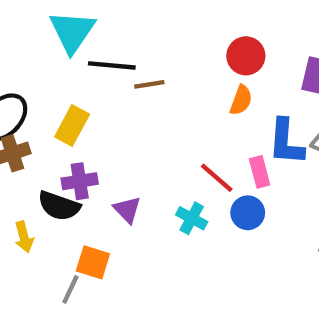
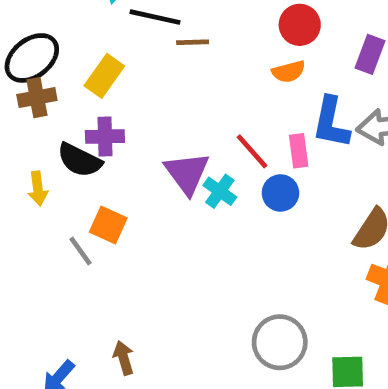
orange semicircle: (241, 100) -> (289, 72), turned 48
purple triangle: (127, 210) -> (187, 173), moved, size x1.5
gray line: (70, 289) -> (80, 251), turned -68

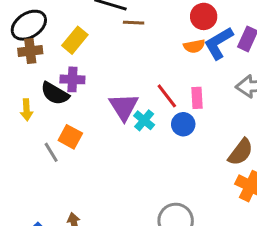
blue L-shape: (331, 122) -> (219, 43), moved, turned 44

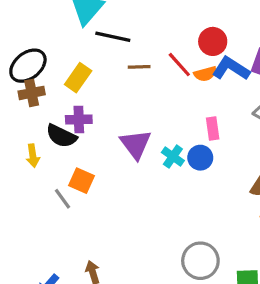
brown line: (134, 23) -> (139, 67), moved
blue L-shape: (219, 43) -> (231, 69), turned 68
red line: (167, 96) -> (179, 65), moved
cyan cross: (144, 120) -> (173, 157), moved

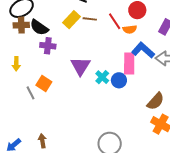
blue L-shape: (231, 69) -> (143, 50), moved
yellow rectangle: (78, 78) -> (71, 20), moved
pink rectangle: (213, 128) -> (129, 64), size x1.5
black semicircle: (61, 136) -> (39, 27), moved

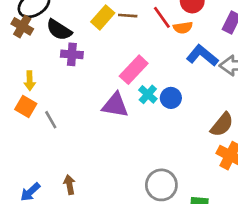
brown cross: (21, 25) -> (22, 26), moved, turned 35
pink rectangle: (129, 64) -> (134, 70), moved, turned 45
purple triangle: (80, 66) -> (115, 105), moved, turned -50
orange square: (44, 84) -> (26, 106), moved

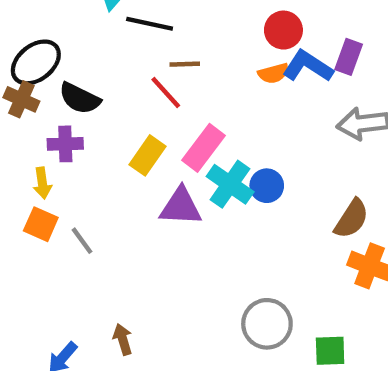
yellow rectangle: (103, 17) -> (148, 155), moved
red line: (162, 17) -> (166, 93), moved
purple cross: (72, 54) -> (65, 144), moved
blue L-shape: (202, 55) -> (308, 66), moved
cyan cross: (148, 94) -> (230, 184), size x1.5

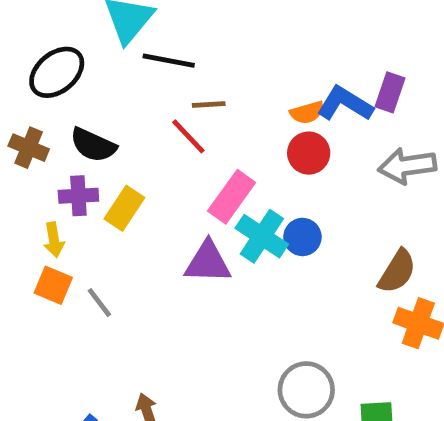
red circle: (283, 30) -> (309, 153), moved
black ellipse: (36, 62) -> (57, 72), moved
yellow rectangle: (148, 155) -> (124, 208), moved

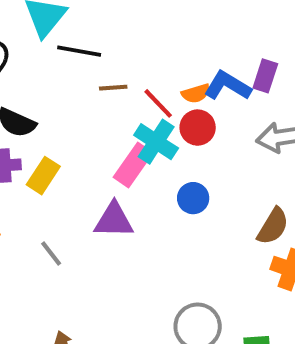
red line: (188, 136) -> (158, 103), moved
cyan cross: (262, 236) -> (156, 142), moved
gray line: (99, 303) -> (51, 254), moved

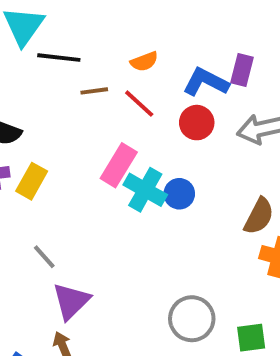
orange semicircle: (196, 93) -> (144, 61), moved
red circle: (198, 128) -> (197, 123), moved
cyan cross: (156, 142) -> (145, 190), moved
purple triangle: (114, 220) -> (71, 301), moved, turned -42

